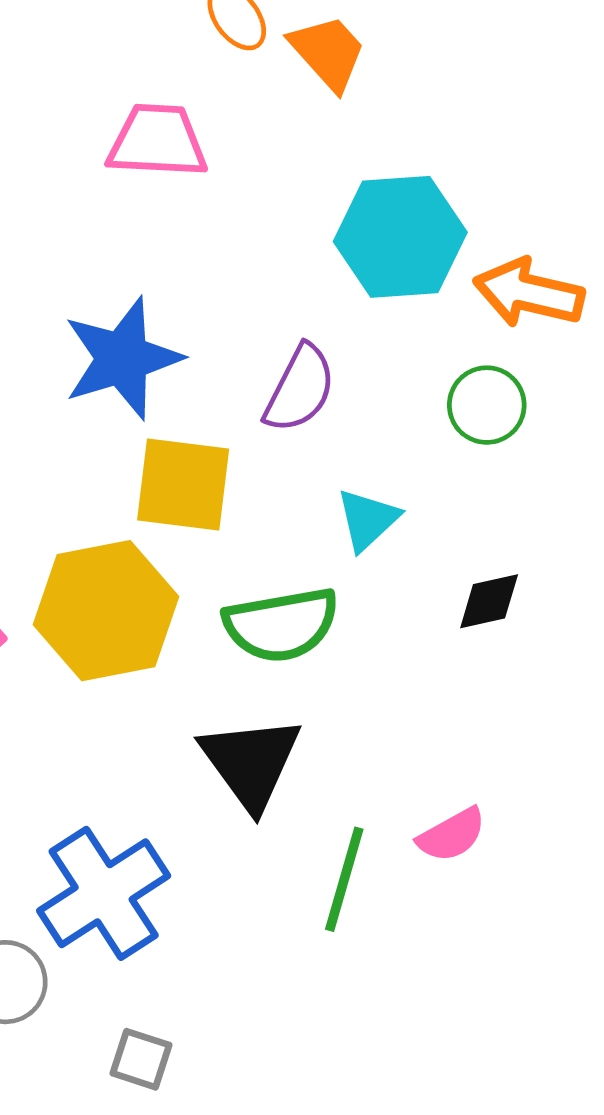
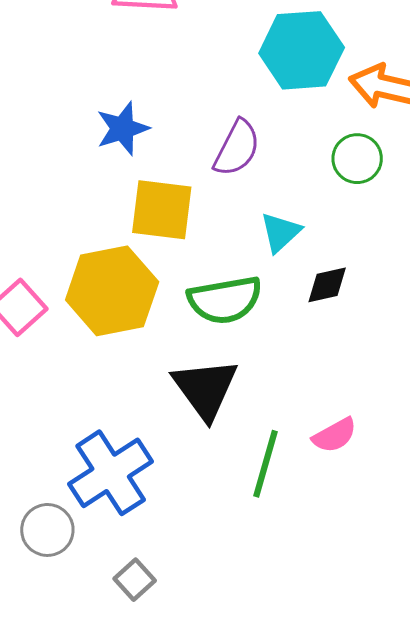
blue star: (122, 358) -> (123, 129), size x0.7
black diamond: (489, 601) -> (327, 285), moved
gray square: (141, 1059) -> (135, 580), turned 30

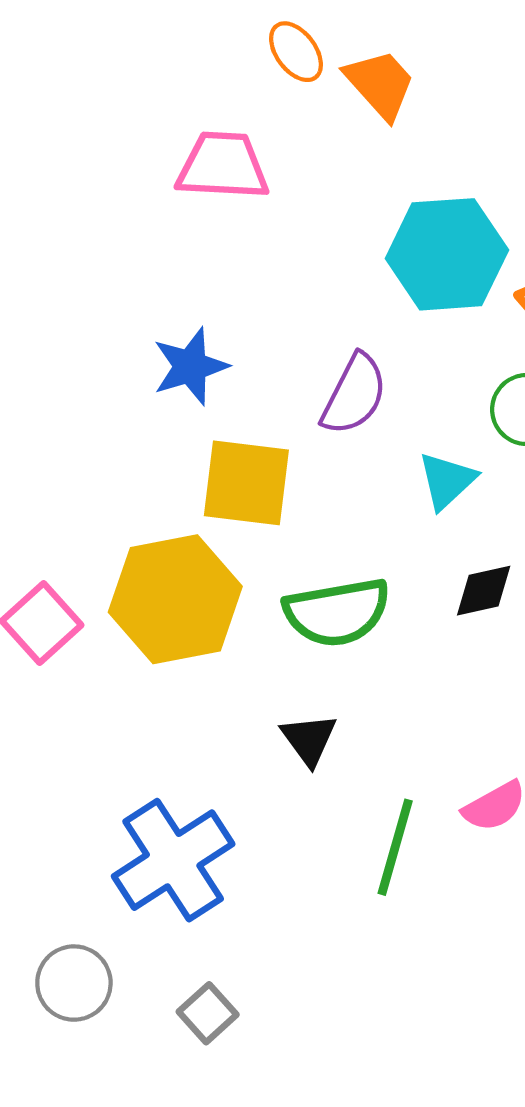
cyan triangle: (280, 232) -> (447, 481), moved
black triangle: (205, 389) -> (309, 739), size x0.6
gray circle: (47, 530) -> (74, 983), moved

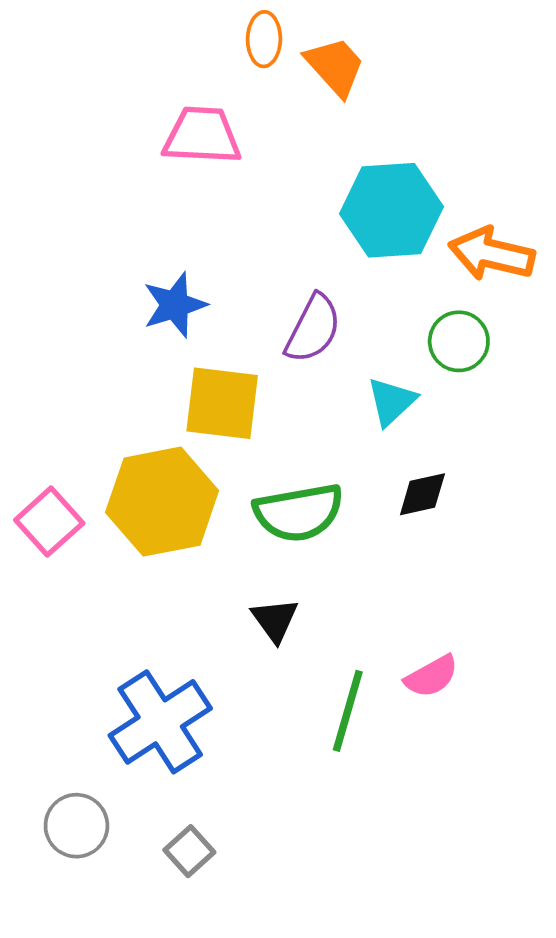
orange ellipse: (296, 52) -> (264, 39), turned 38

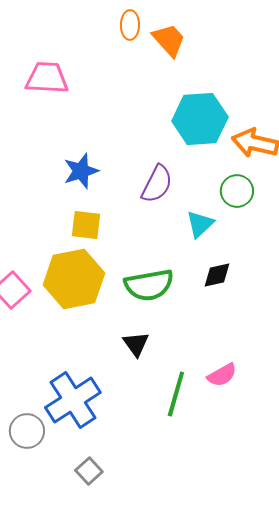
pink trapezoid: (202, 136) -> (47, 78), moved
yellow square: (222, 403) -> (86, 225), moved, size x0.7
gray circle: (76, 826) -> (27, 431), moved

